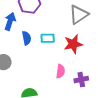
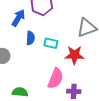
pink semicircle: (60, 71) -> (56, 78), size x1.5

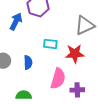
blue semicircle: (30, 38) -> (28, 62), moved

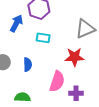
cyan rectangle: (50, 44) -> (43, 38), moved

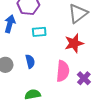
purple cross: (76, 93) -> (84, 78), turned -32

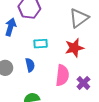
cyan rectangle: (39, 32) -> (41, 44), moved

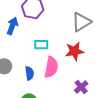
blue semicircle: (30, 65) -> (29, 73), moved
pink semicircle: (62, 75) -> (51, 67), moved

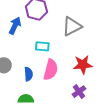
gray triangle: (81, 22) -> (72, 26), moved
red star: (75, 51) -> (83, 65), moved

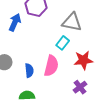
gray triangle: (72, 26) -> (72, 22), turned 40
cyan rectangle: (42, 46) -> (63, 43), moved, turned -56

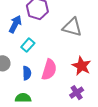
cyan rectangle: (63, 43) -> (28, 45), moved
red star: (83, 60) -> (81, 66), turned 30

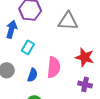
blue semicircle: (27, 73) -> (32, 75), turned 32
purple cross: (77, 93) -> (85, 84), turned -32

